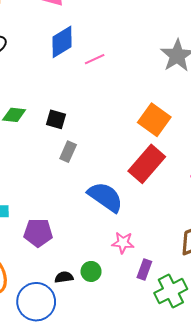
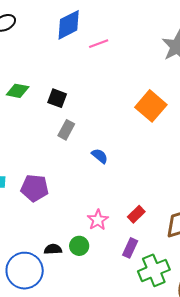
red rectangle: (147, 164) -> (136, 214), moved, size x0.5
blue semicircle: (105, 197) -> (100, 156), moved, size x0.5
purple pentagon: (38, 233) -> (35, 188), moved
pink star: (123, 243) -> (98, 220), moved, turned 30

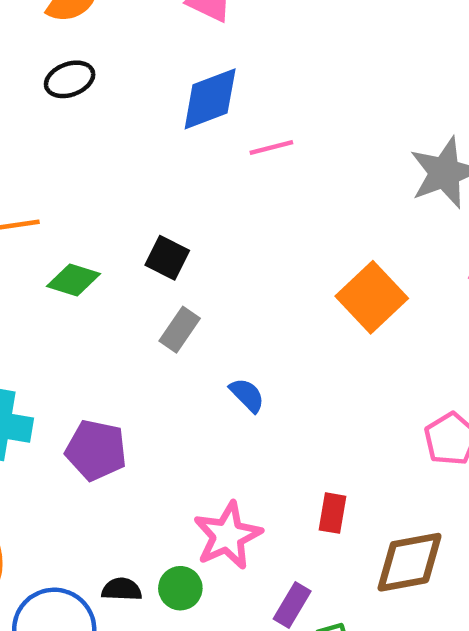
green diamond: (18, 91) -> (73, 280), moved
red rectangle: (136, 214) -> (333, 513), moved, turned -42
pink star: (98, 220) -> (228, 536), size x1.4

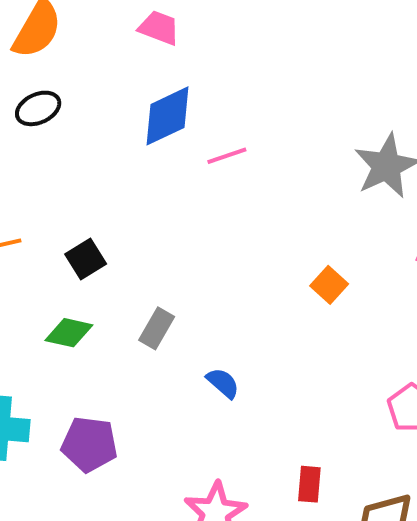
black square: (167, 258) -> (86, 259), moved, turned 36
green diamond: (73, 280) -> (69, 333), moved
orange square: (372, 297) -> (329, 285), size x0.6

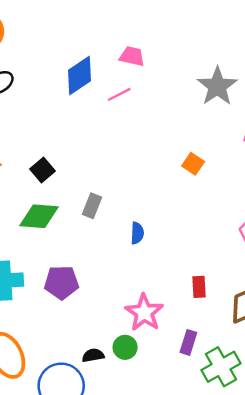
pink trapezoid: (159, 28) -> (132, 56), moved
green diamond: (69, 333) -> (39, 216), size x1.4
blue semicircle: (223, 383) -> (137, 233), turned 60

